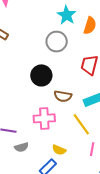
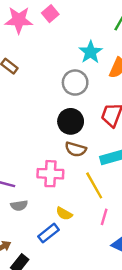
black circle: (41, 75) -> (71, 121), moved

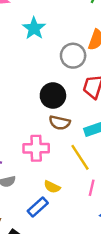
cyan star: (91, 52) -> (34, 28), moved
gray circle: (75, 83) -> (73, 56), moved

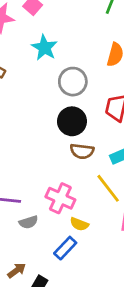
gray circle: (73, 56) -> (73, 82), moved
pink cross: (36, 148) -> (60, 198), moved, turned 30

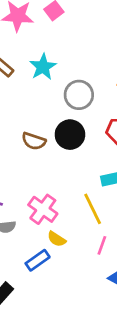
cyan star: (44, 48) -> (43, 67), moved
brown semicircle: (82, 151) -> (34, 141), moved

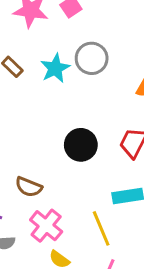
gray circle: (79, 95) -> (92, 58), moved
brown semicircle: (34, 141) -> (29, 187), moved

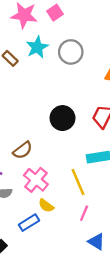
cyan star: (55, 68) -> (37, 47), moved
brown semicircle: (29, 187) -> (23, 150), turned -60

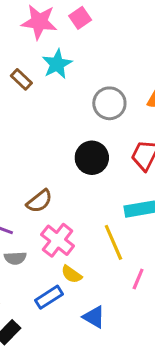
gray circle: (71, 52) -> (109, 103), moved
pink line: (84, 213) -> (138, 279), moved
blue triangle: (96, 242) -> (94, 317), moved

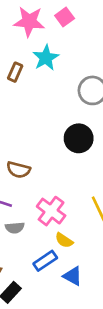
brown rectangle: (21, 79) -> (15, 72), turned 72
brown semicircle: (39, 201) -> (18, 170), moved, turned 55
blue triangle: (94, 317) -> (73, 276), moved

